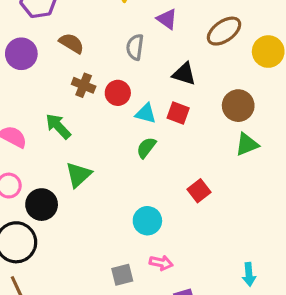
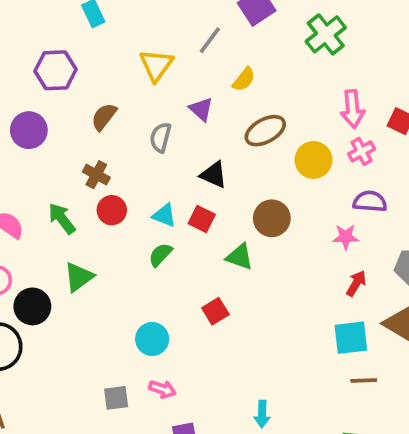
brown semicircle: (72, 43) -> (104, 117), moved, turned -90
red circle: (118, 93) -> (112, 210), moved
green triangle: (247, 144) -> (240, 257), moved, turned 35

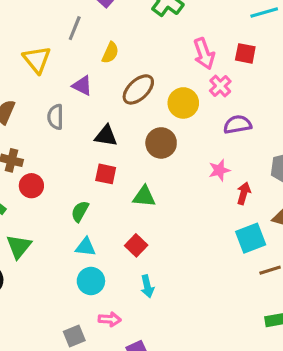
cyan triangle: (164, 215) -> (86, 247), moved
brown circle: (272, 218) -> (161, 143), moved
pink star: (346, 237) -> (219, 170), moved
cyan arrow: (262, 414) -> (147, 286), moved

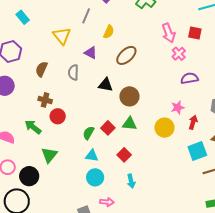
yellow circle: (183, 103) -> (164, 128), moved
brown circle: (161, 143) -> (129, 96), moved
red square: (106, 174) -> (108, 128), moved, turned 32

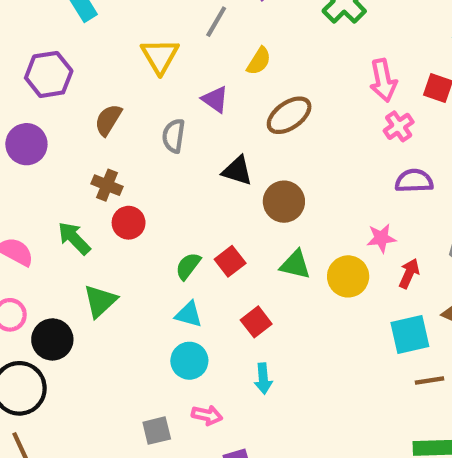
green triangle: (130, 124) -> (295, 265), moved

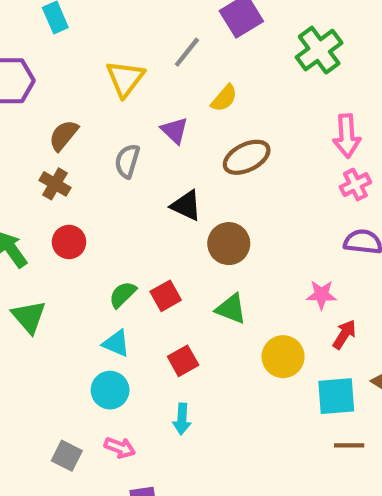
brown cross: (107, 185) -> (55, 184), moved
yellow circle: (348, 276) -> (283, 357), moved
green triangle: (100, 301) -> (29, 317), turned -36
gray square: (157, 431) -> (67, 456), turned 32

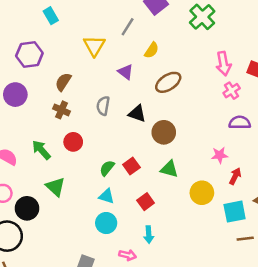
gray semicircle: (127, 161) -> (103, 106), moved
pink arrow: (120, 448) -> (128, 255), moved

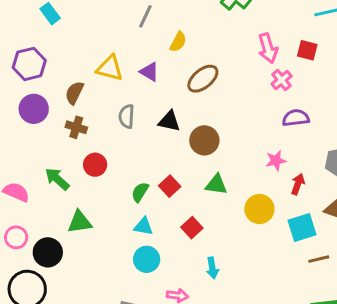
yellow triangle: (94, 46) -> (110, 68), moved, turned -40
purple circle: (15, 95) -> (34, 109), moved
green triangle: (55, 187) -> (80, 222), turned -45
cyan arrow: (149, 235) -> (212, 268), moved

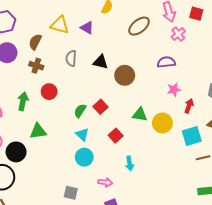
brown ellipse: (203, 79) -> (139, 26), moved
purple semicircle: (296, 118) -> (166, 62), moved
green arrow: (57, 179) -> (23, 101), turned 60
green triangle: (216, 185) -> (140, 115), moved
cyan triangle: (143, 226) -> (82, 134), turned 32

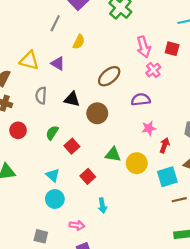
brown ellipse: (139, 26) -> (109, 76), moved
green semicircle: (80, 111) -> (52, 133), moved

